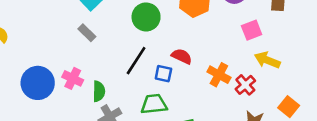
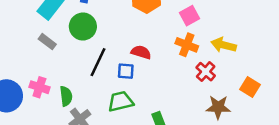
green circle: (146, 17) -> (83, 27), moved
pink square: (252, 30) -> (189, 16), moved
orange cross: (219, 75) -> (187, 45), moved

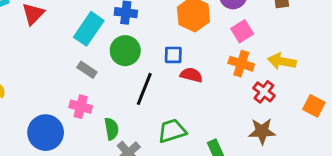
blue square: (126, 71) -> (173, 55), moved
pink cross: (39, 87) -> (81, 107), moved
brown star: (218, 107) -> (262, 131), moved

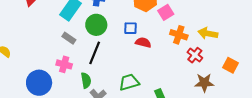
pink square: (242, 31) -> (166, 12), moved
black line: (144, 89) -> (95, 53), moved
brown star: (262, 131) -> (204, 83), moved

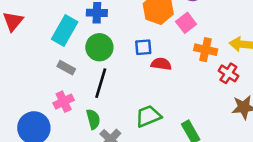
pink cross: (64, 64) -> (64, 102), turned -35

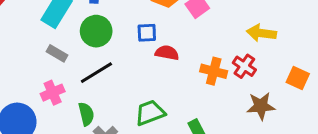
orange cross: (206, 50) -> (214, 71), moved
black line: (101, 83) -> (96, 73), turned 40

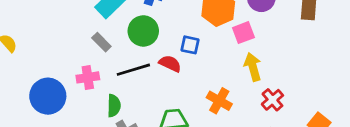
yellow arrow: (261, 33) -> (253, 67), moved, turned 52
red semicircle: (167, 53) -> (170, 64), moved
orange cross: (214, 71) -> (219, 101), moved

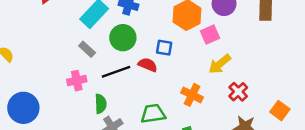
yellow arrow: (253, 67) -> (220, 64), turned -110
blue circle: (48, 96) -> (23, 108), moved

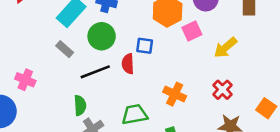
yellow arrow: (220, 64) -> (225, 47), moved
red semicircle: (148, 65) -> (128, 64), turned -114
pink cross: (77, 81) -> (25, 80), moved, turned 36

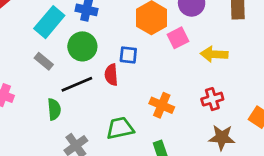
yellow arrow: (225, 47) -> (214, 54), turned 45
red cross: (222, 90) -> (212, 99), turned 30
green semicircle: (80, 105) -> (54, 109), moved

